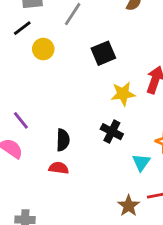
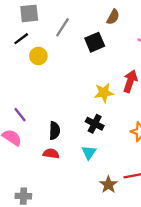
black square: (103, 53) -> (95, 42), moved
cyan triangle: (141, 162) -> (89, 152), moved

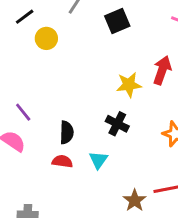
cyan triangle: (89, 152) -> (98, 160), moved

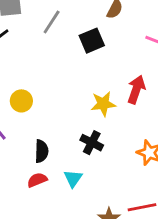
yellow circle: (46, 38) -> (21, 101), moved
red semicircle: (62, 161) -> (37, 180), turned -30

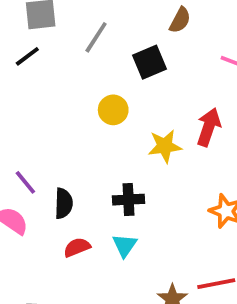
yellow circle: (21, 101) -> (113, 110), moved
black cross: (92, 143) -> (128, 200), moved, turned -30
black semicircle: (41, 151) -> (64, 203), moved

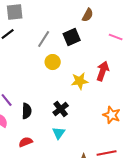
gray line: (96, 37) -> (44, 39), moved
black cross: (128, 200) -> (61, 109), turned -35
red semicircle: (77, 247) -> (26, 142), moved

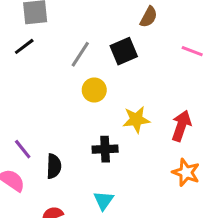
red arrow: (103, 71) -> (181, 126), moved
black cross: (61, 109) -> (105, 149), moved, turned 35

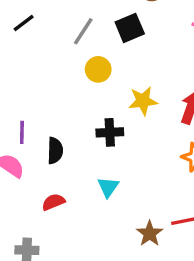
purple line: (23, 149) -> (22, 132), turned 40

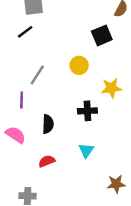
gray line: (83, 31) -> (37, 75), moved
purple line: (22, 132) -> (22, 100), moved
brown star: (150, 233) -> (116, 184), turned 30

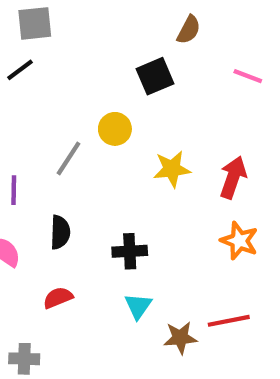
gray line: (37, 75) -> (68, 158), moved
black cross: (87, 111) -> (130, 251), moved
cyan triangle: (86, 150) -> (138, 306), moved

